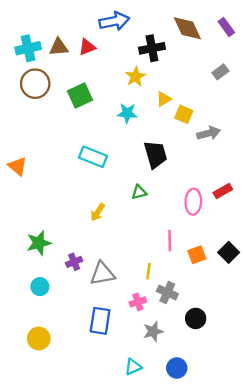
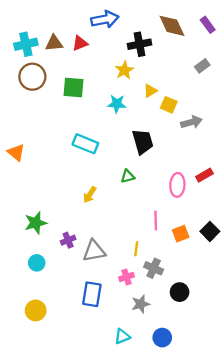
green square: (80, 95) -> (73, 88), turned 30

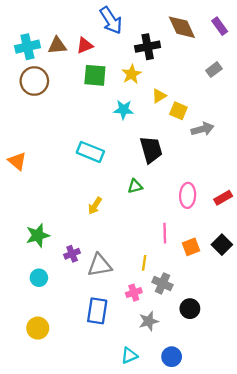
blue arrow: (105, 19) -> (111, 20), turned 68
green square: (73, 88) -> (95, 75), moved
red rectangle: (204, 175) -> (223, 198), moved

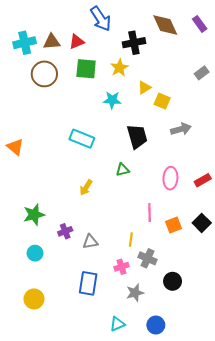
gray rectangle: (214, 70) -> (202, 73), moved
brown circle: (34, 81) -> (44, 74), moved
gray arrow: (202, 129) -> (181, 129), moved
gray triangle: (100, 265) -> (90, 242), size x0.7

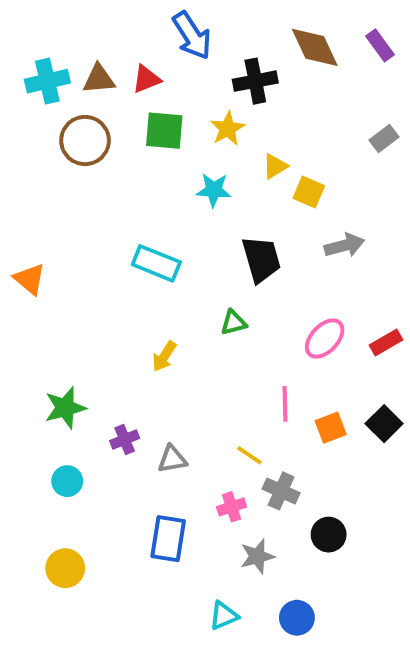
pink ellipse: (170, 178) -> (325, 339), turned 40
yellow line: (131, 240) -> (249, 455), turned -64

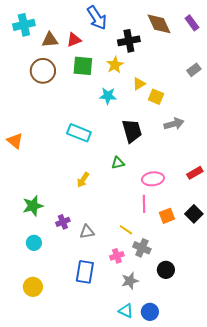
cyan cross: (47, 81) -> (24, 25), moved
pink ellipse: (325, 339) -> (153, 179), moved, turned 40
cyan triangle: (224, 616) -> (126, 311), moved, turned 49

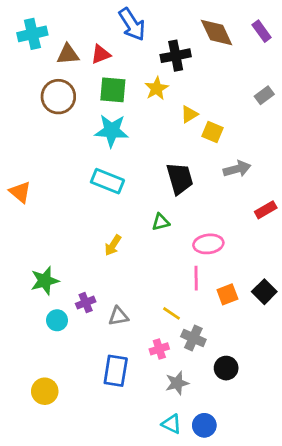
cyan star: (108, 96) -> (112, 131), moved, size x1.4
red rectangle: (195, 173) -> (266, 210), moved
cyan circle: (34, 243) -> (57, 320), moved

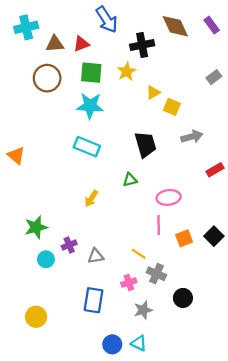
blue circle: (204, 425) -> (112, 344), moved

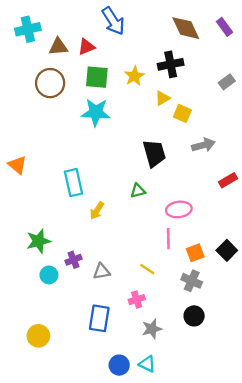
black cross: (142, 45) -> (171, 64), moved
cyan rectangle: (87, 147) -> (74, 183), moved, turned 55
gray cross: (156, 274) -> (192, 281), moved

